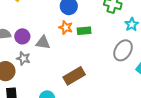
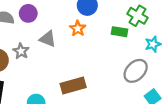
green rectangle: (84, 31) -> (120, 32), moved
purple circle: (22, 36) -> (28, 13), moved

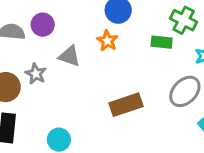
brown rectangle: (73, 86) -> (126, 105), moved

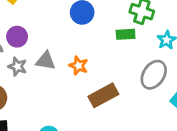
orange star: (107, 41) -> (79, 66), moved
gray star: (36, 74) -> (17, 67), moved

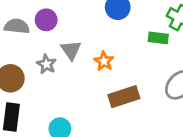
gray triangle: (46, 61) -> (71, 50), turned 35
gray star: (17, 67) -> (46, 64), moved

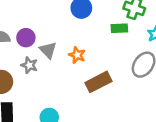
purple circle: (46, 20) -> (26, 38), moved

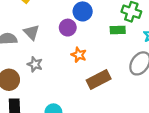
purple circle: (26, 38) -> (68, 28), moved
gray triangle: (48, 50) -> (31, 32), moved

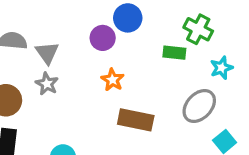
gray triangle: (31, 32) -> (47, 53), moved
brown rectangle: (99, 79) -> (136, 120), turned 30

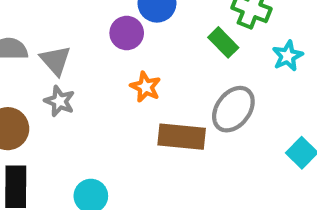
green rectangle: (174, 53) -> (223, 42), turned 45
gray ellipse: (199, 106) -> (233, 109), moved

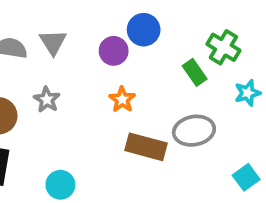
gray triangle: (56, 60) -> (53, 42), moved
gray ellipse: (233, 109) -> (194, 131), turned 33

